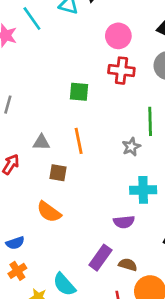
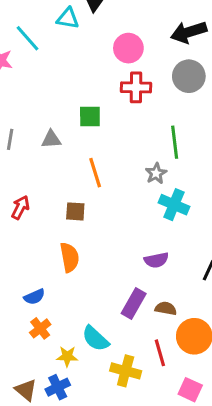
gray triangle: (41, 142) -> (51, 139), moved
cyan cross: (143, 190) -> (174, 205), moved, turned 30
orange semicircle: (49, 212) -> (69, 257), turned -130

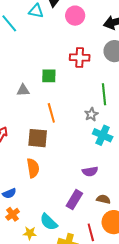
pink circle: (128, 48) -> (75, 16), moved
brown square: (75, 211) -> (38, 138), size x1.5
brown semicircle: (166, 308) -> (103, 199), moved

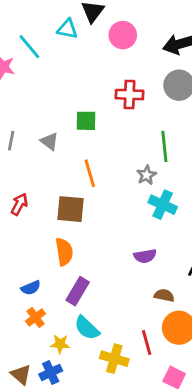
gray triangle: (23, 90) -> (49, 141), turned 40
purple rectangle: (74, 200) -> (78, 291), moved

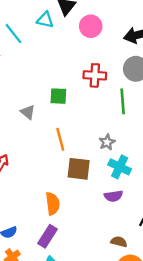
green line: (164, 146) -> (123, 101), moved
brown square: (71, 209) -> (79, 169), moved
orange semicircle: (64, 252) -> (53, 204), moved
purple semicircle: (145, 256) -> (113, 196), moved

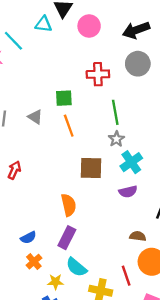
green line: (123, 101) -> (115, 112), moved
orange line: (60, 139) -> (69, 126), moved
cyan cross: (120, 167) -> (131, 162), turned 35

